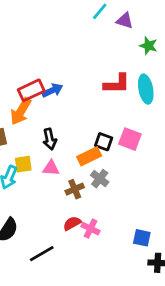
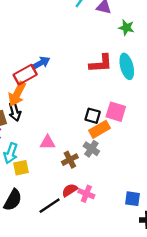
blue arrow: (52, 90) -> (41, 63), moved
black arrow: (50, 139) -> (15, 112), moved
orange rectangle: (89, 156) -> (99, 129), moved
yellow square: (23, 164) -> (21, 168), moved
black line: (42, 254) -> (50, 206), moved

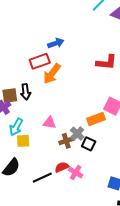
blue arrow: (41, 63) -> (56, 43), moved
orange arrow: (17, 94) -> (52, 74), moved
black square: (93, 116) -> (89, 144), moved
gray cross: (91, 149) -> (77, 134), moved

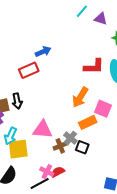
orange arrow: (52, 74) -> (80, 97), moved
pink triangle: (49, 123) -> (43, 130), size x1.5
yellow square: (23, 141) -> (18, 149), size x1.5
pink cross: (76, 173) -> (47, 172), moved

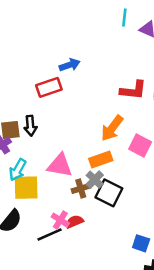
cyan line: (82, 11) -> (124, 18), turned -40
orange rectangle: (88, 122) -> (101, 159), moved
black square: (82, 147) -> (109, 193), size x1.5

